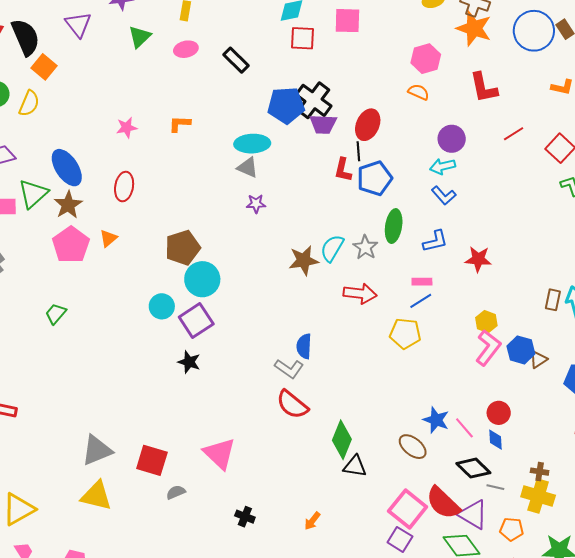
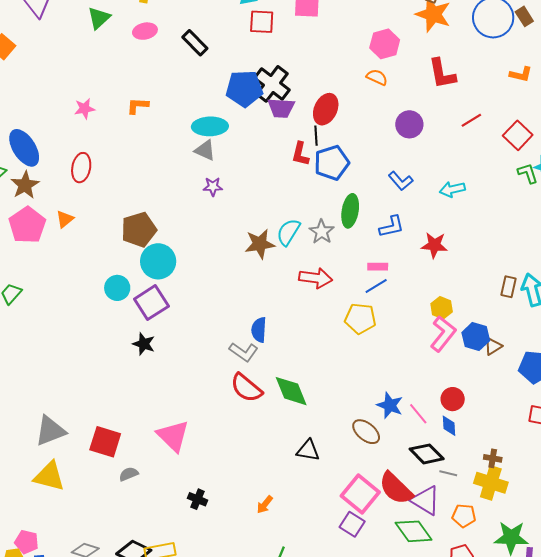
cyan arrow: (443, 166) -> (452, 189), moved
green diamond: (342, 440) -> (291, 391), moved, turned -45

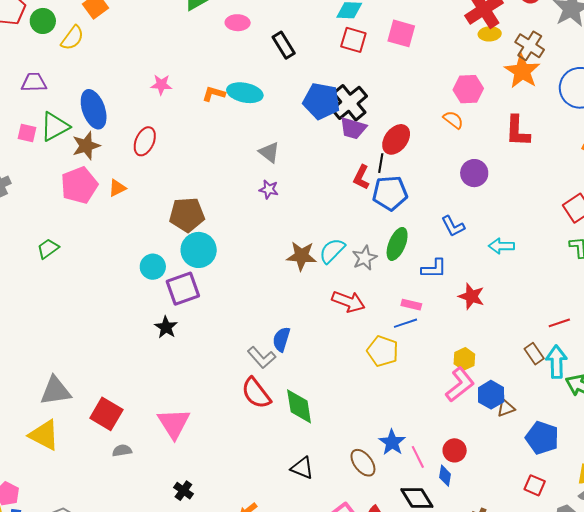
red line: (471, 120) -> (559, 323), moved
cyan ellipse: (210, 126) -> (245, 93), moved
brown rectangle: (508, 287) -> (534, 354), turned -60

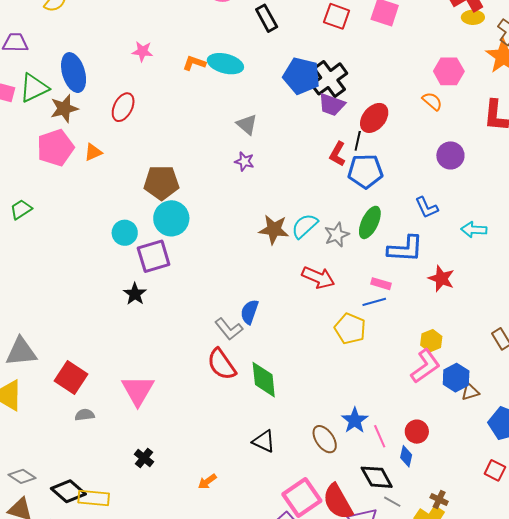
blue L-shape: (434, 269) -> (405, 249), size x1.4

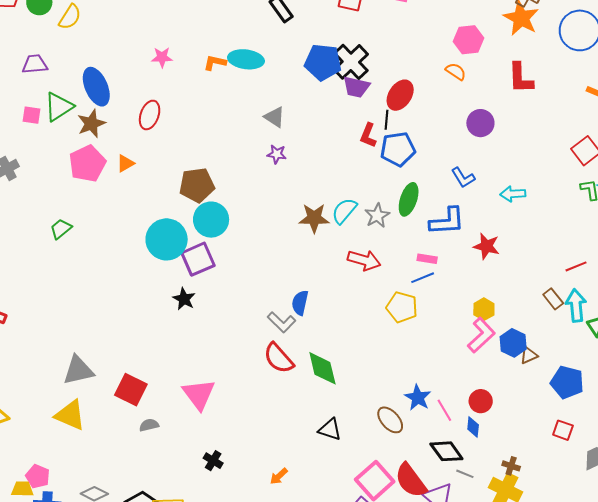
cyan circle: (125, 233) -> (167, 239), size x1.6

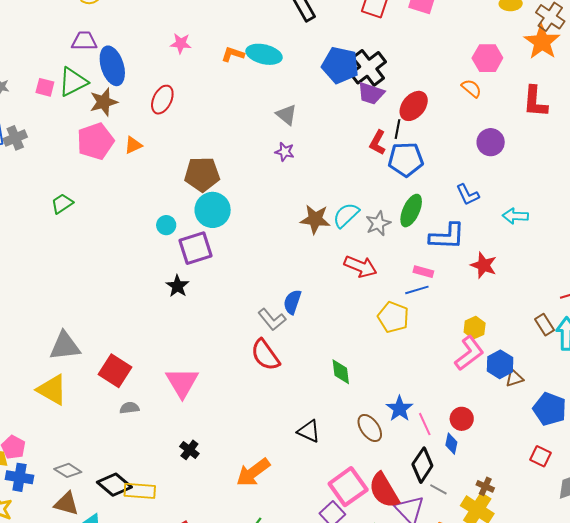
purple trapezoid: (35, 64) -> (84, 41), moved
cyan circle: (167, 239) -> (166, 225), size x0.5
green diamond: (322, 368) -> (341, 372), moved, size x0.7
black diamond: (446, 451) -> (422, 465), turned 64
orange arrow: (279, 476) -> (253, 472), size x1.8

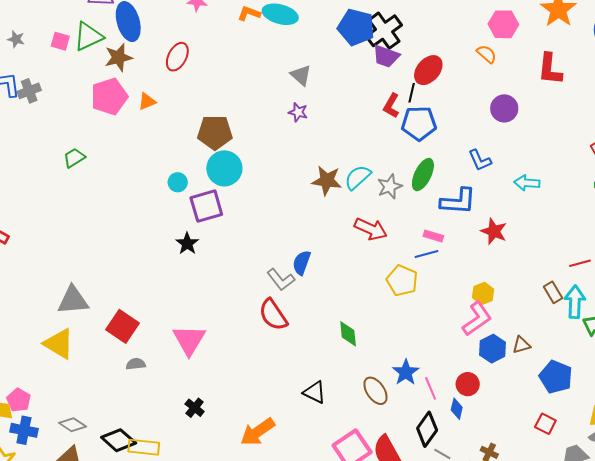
blue hexagon: (500, 364) -> (493, 349), moved

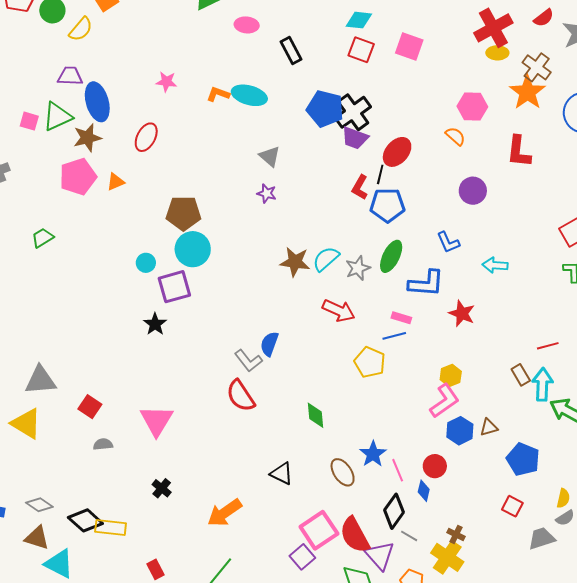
red square: (122, 326) -> (90, 407), size x0.7

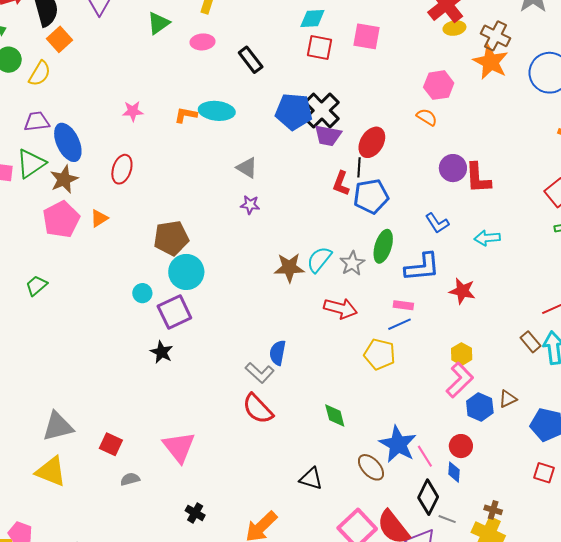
red L-shape: (519, 152) -> (478, 178), moved
blue star: (373, 454) -> (398, 444), size x1.4

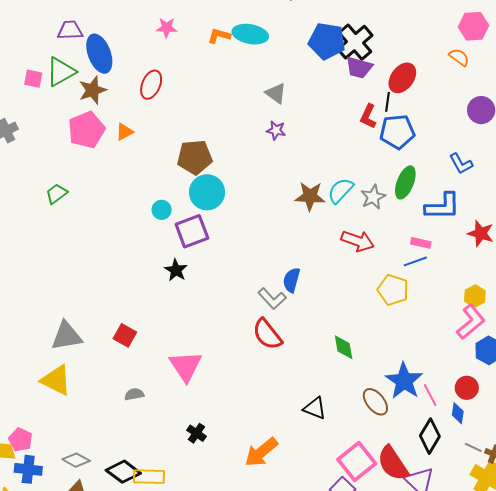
red square: (111, 444) -> (125, 335), moved
gray line: (447, 519) -> (473, 447), moved

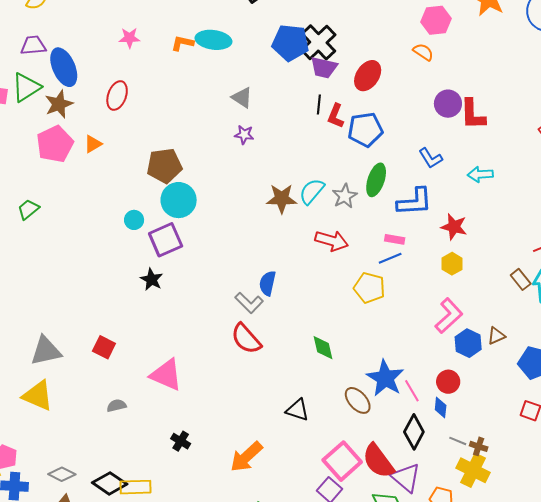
black line: (387, 102) -> (319, 104), moved
yellow hexagon: (475, 296) -> (452, 264), moved
pink triangle: (186, 366) -> (166, 375), turned -30

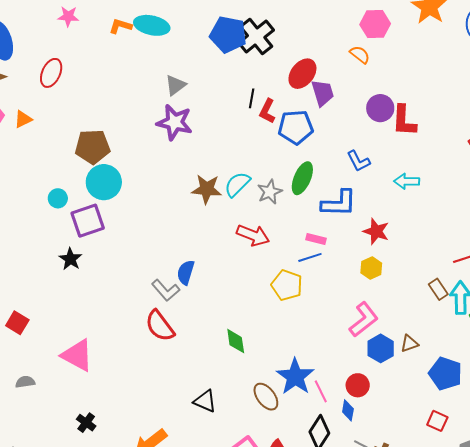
purple trapezoid: (324, 68) -> (323, 93), moved, turned -124
gray triangle: (242, 98) -> (176, 85), turned 45
purple star: (244, 135) -> (175, 122), size x1.8

